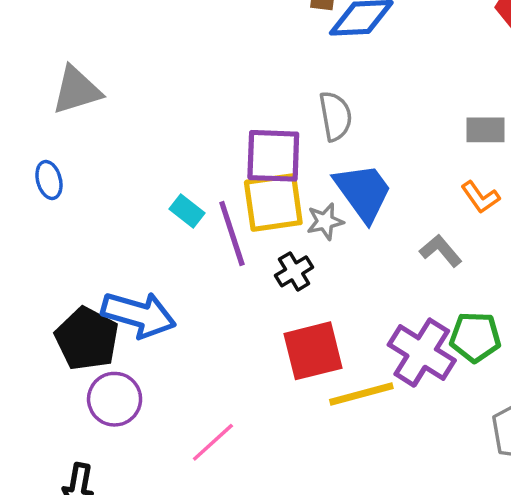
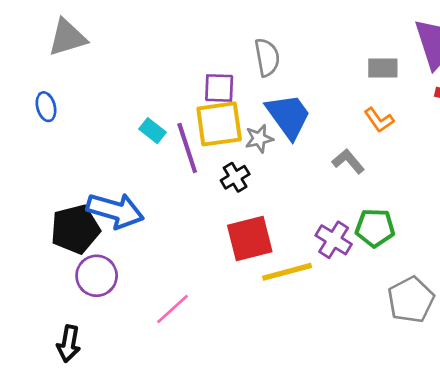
purple square: (273, 156) -> (219, 88), size x0.7
black pentagon: (87, 339) -> (75, 229), turned 30
purple cross: (422, 353) -> (334, 240), size x0.7

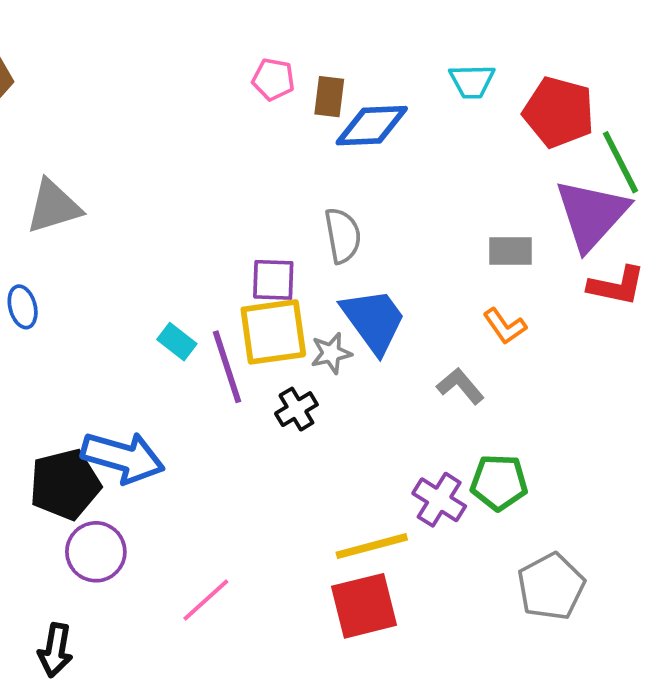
red square: (250, 238) -> (364, 606), moved

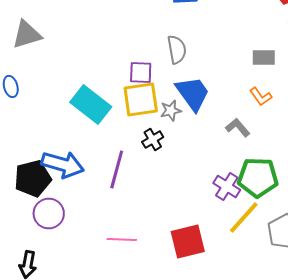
cyan rectangle: (177, 342) -> (91, 104), size x2.0
purple line: (227, 367) -> (117, 170), moved, turned 33
green pentagon: (499, 482) -> (258, 178), size x1.4
yellow line: (372, 546) -> (244, 218), moved, turned -33
pink line: (206, 600) -> (122, 240), moved, turned 44

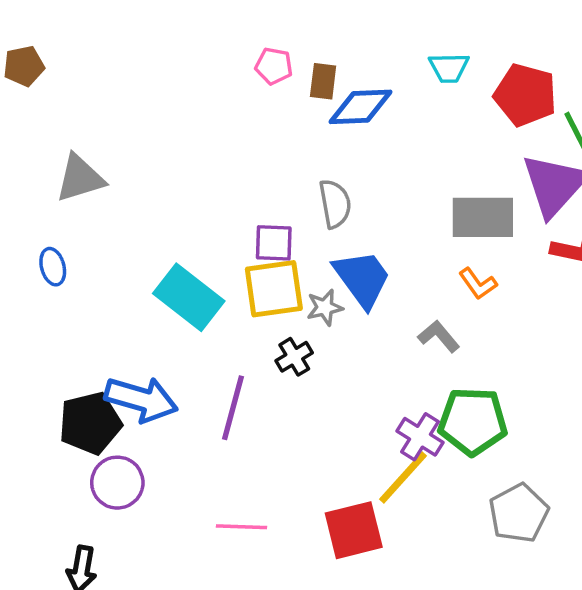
gray rectangle: (264, 58) -> (483, 217), size x1.6
yellow line: (244, 218) -> (403, 477), moved

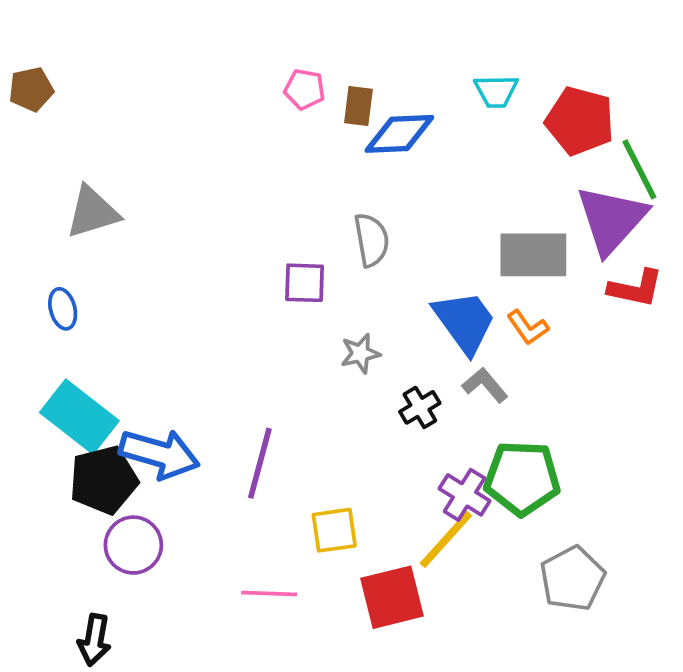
blue trapezoid: (362, 279) -> (465, 322), moved
yellow square: (274, 289) -> (334, 530), moved, size x0.7
cyan rectangle: (189, 297) -> (79, 417), moved
black cross: (294, 357) -> (420, 407), moved

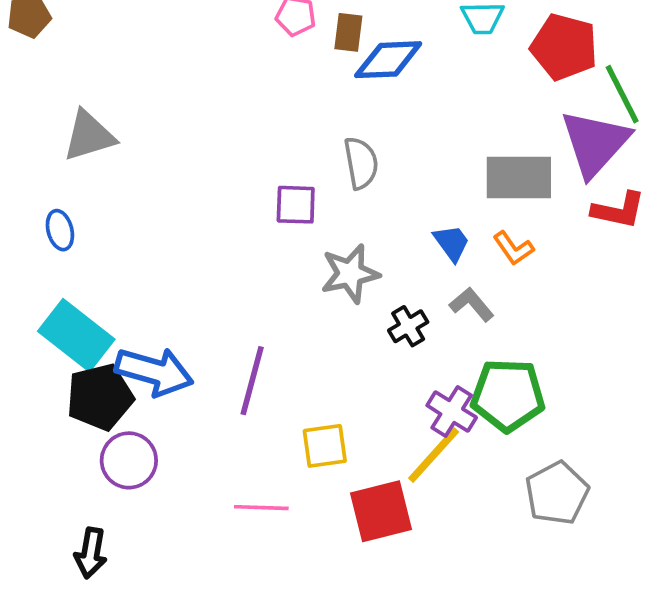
blue trapezoid: (465, 322) -> (452, 243), size x0.6
gray star: (360, 353) -> (350, 274), size x1.5

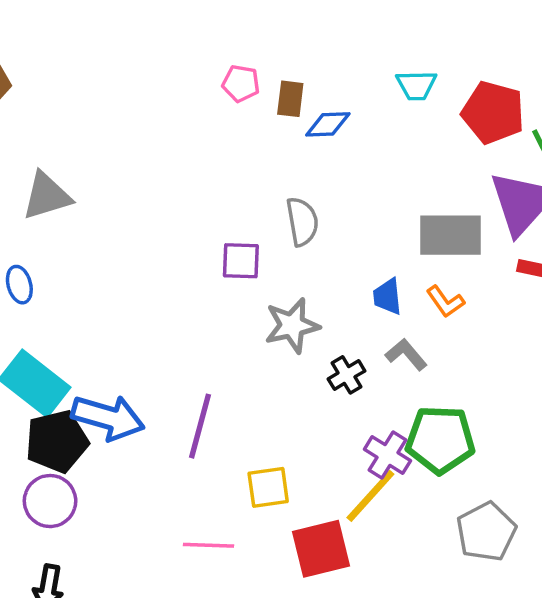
blue diamond: (388, 60) -> (328, 124), size x0.7
blue trapezoid: (452, 243) -> (387, 297), turned -150
purple circle: (129, 460) -> (50, 501), moved

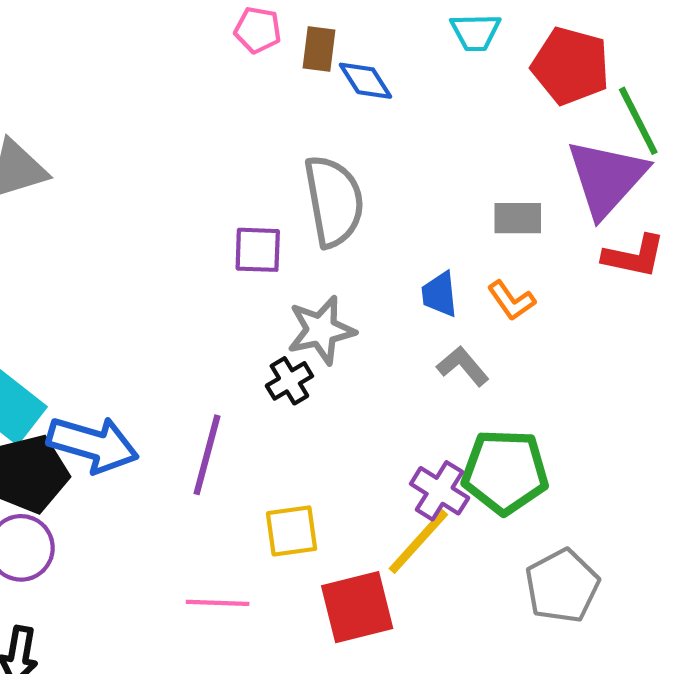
blue diamond: (328, 124) -> (366, 81), turned 60
gray semicircle: (302, 222) -> (334, 201), size x1.5
gray rectangle: (450, 235) -> (518, 218), size x0.6
black cross: (347, 375) -> (289, 381), moved

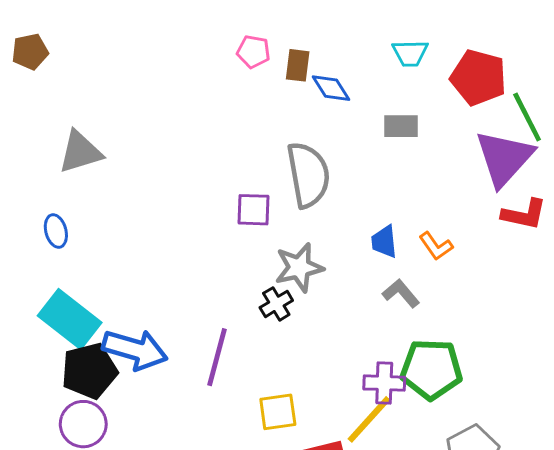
gray rectangle: (518, 218) -> (401, 126), moved
purple cross: (440, 491) -> (384, 383), turned -30

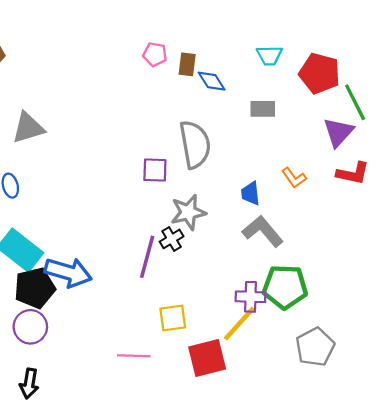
purple triangle: (504, 158) -> (338, 132), size x0.7
orange L-shape: (436, 246) -> (294, 178), moved
gray L-shape: (401, 293) -> (263, 231), size x1.5
purple line: (217, 357) -> (147, 257), moved

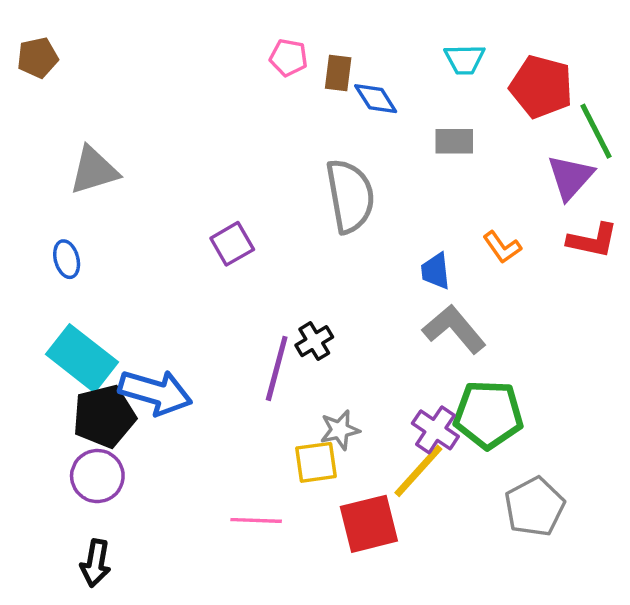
purple square: (155, 170) -> (232, 244), moved, turned -32
gray star: (188, 212) -> (340, 430), moved, size x0.7
purple cross: (251, 297) -> (435, 430), turned 32

